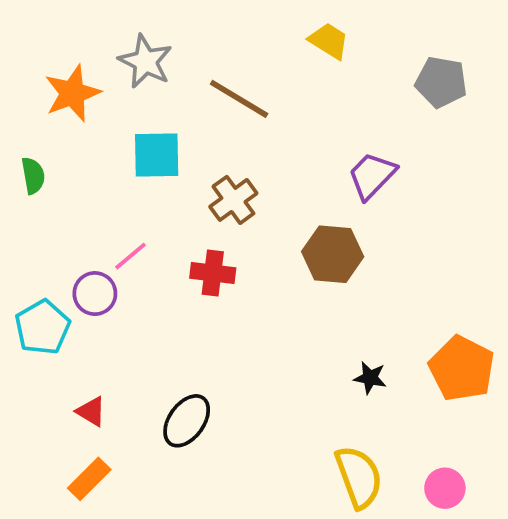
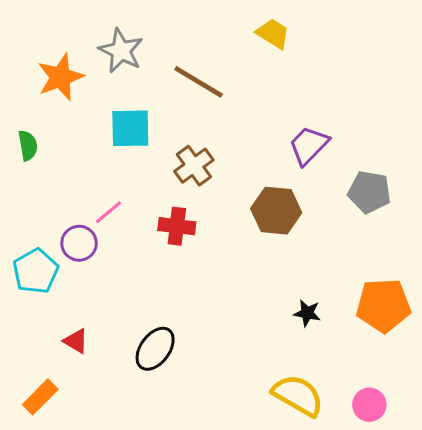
gray pentagon: (441, 82) -> (369, 192), moved
orange pentagon: (462, 368) -> (383, 305), turned -30
yellow semicircle: (359, 477) -> (298, 395), turned -40
orange rectangle: (89, 479) -> (40, 397), moved

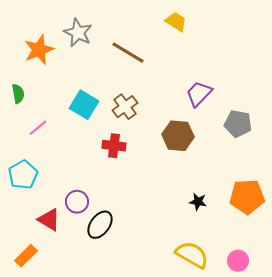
cyan square: (130, 128) -> (84, 105), moved, turned 32
pink line: (109, 212) -> (38, 128), moved
purple circle: (79, 243) -> (77, 202), moved
red triangle: (76, 341) -> (49, 220), size x1.4

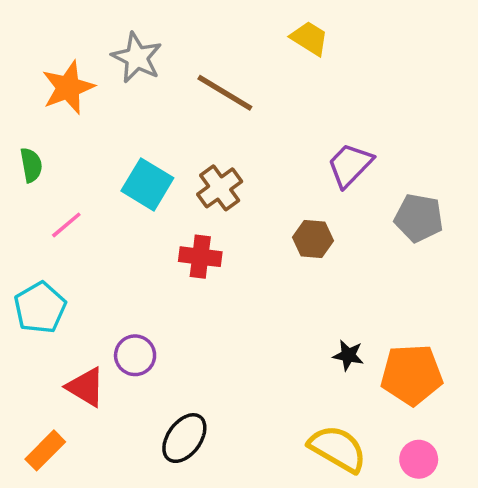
brown hexagon: (178, 136) -> (313, 239), size x0.7
orange pentagon: (247, 197) -> (412, 375), moved
black ellipse: (100, 225) -> (184, 438), moved

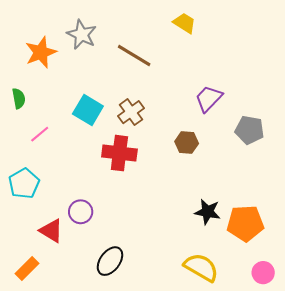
red cross: (200, 257) -> (119, 153), size x1.4
black star: (348, 355) -> (208, 212), size x1.4
pink circle: (419, 459) -> (263, 273), moved

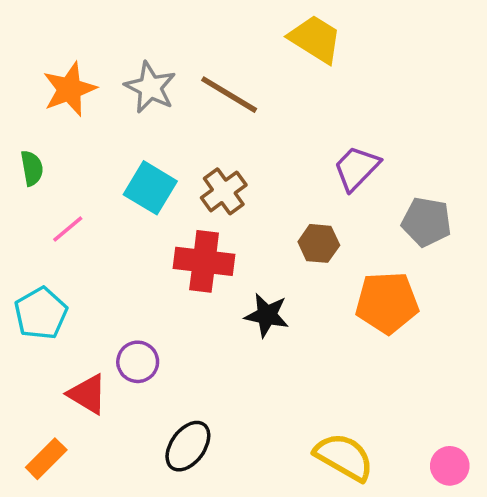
yellow trapezoid: (184, 23) -> (315, 39), size x1.4
gray star: (82, 34) -> (150, 87), moved
black star: (208, 212) -> (267, 315), moved
orange pentagon: (245, 223) -> (387, 303), moved

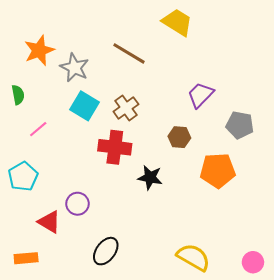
gray star: (150, 87) -> (74, 68), moved
orange rectangle: (46, 459) -> (26, 258), turned 40

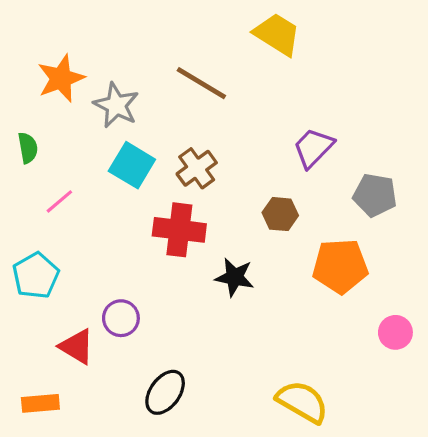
pink circle: (253, 262) -> (395, 332), moved

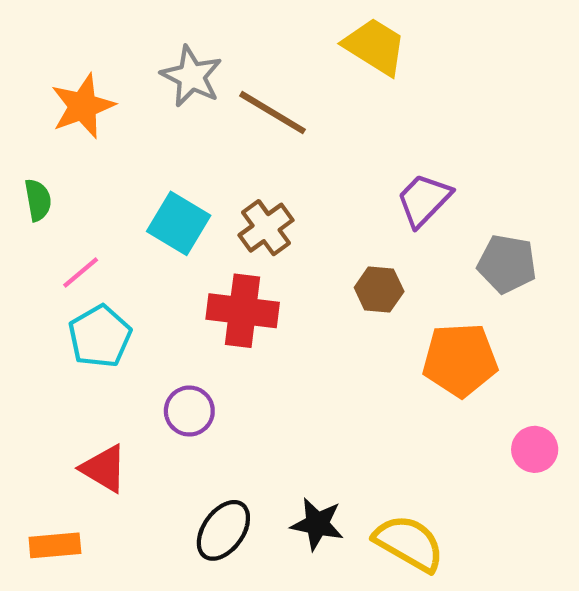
gray star: (116, 105) -> (191, 76), moved
cyan pentagon: (36, 276) -> (100, 336), moved
black star: (235, 277) -> (317, 524), moved
purple circle: (121, 318) -> (189, 411), moved

